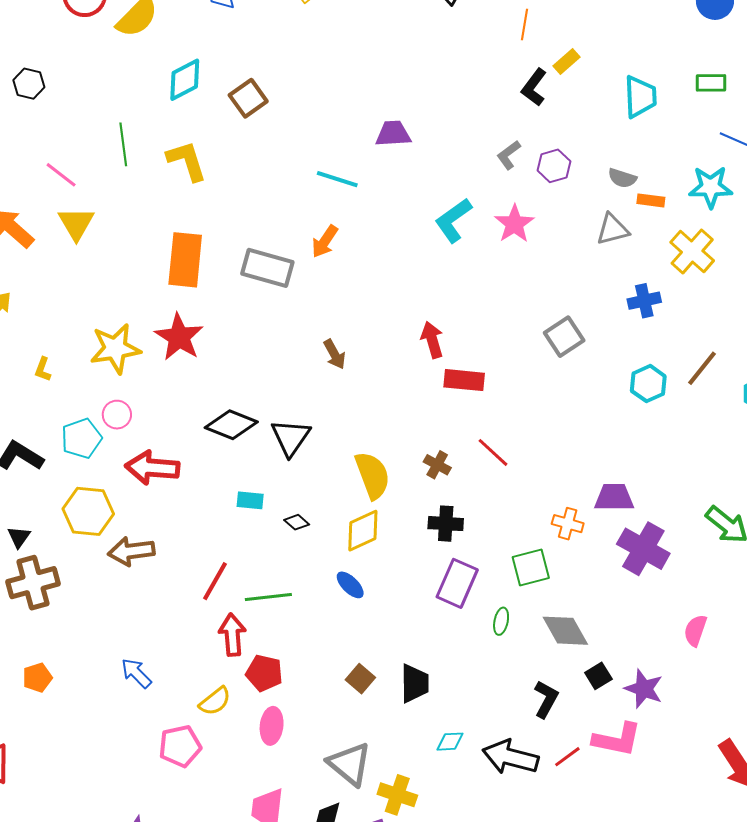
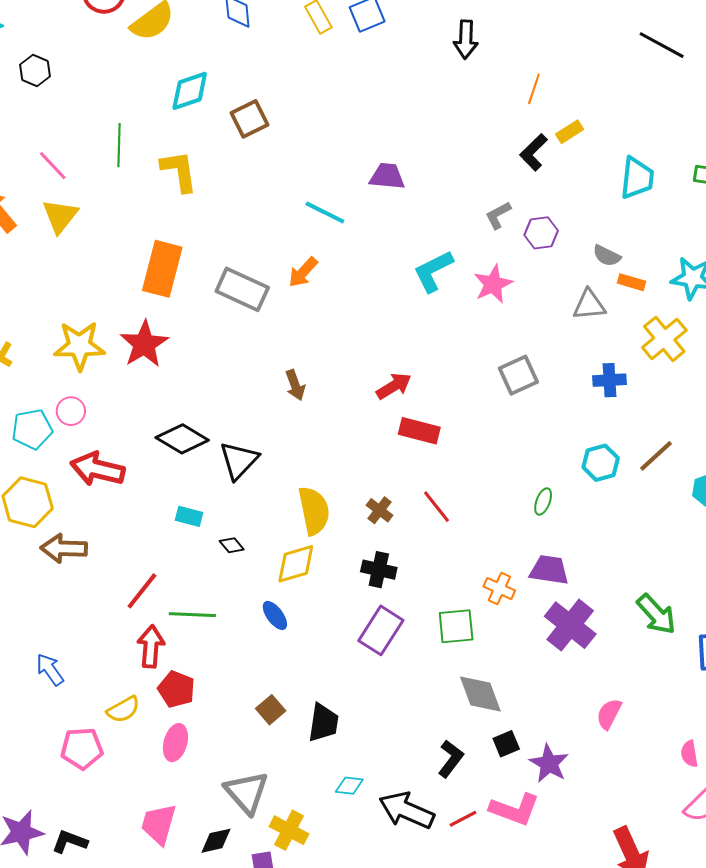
gray square: (564, 337) -> (518, 375), moved
red arrow: (432, 340) -> (394, 386), turned 66
green ellipse: (501, 621) -> (543, 501), moved

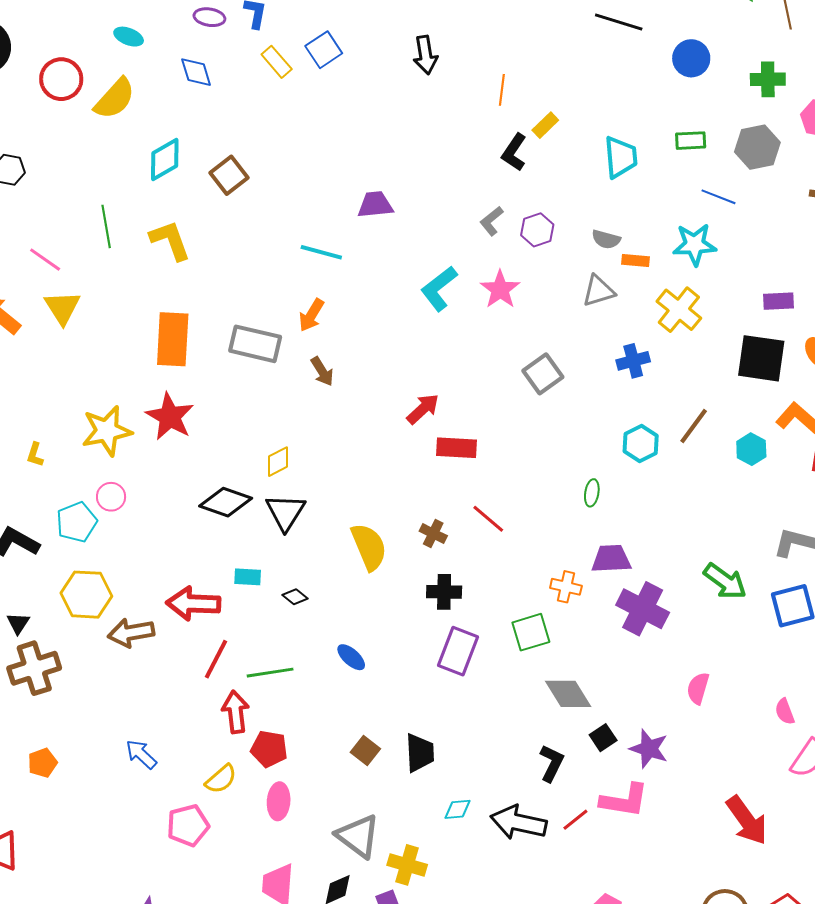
brown arrow: (295, 385) -> (322, 371), moved
red arrow: (98, 469) -> (193, 604), moved
yellow diamond: (296, 564) -> (278, 462), moved, size x0.7

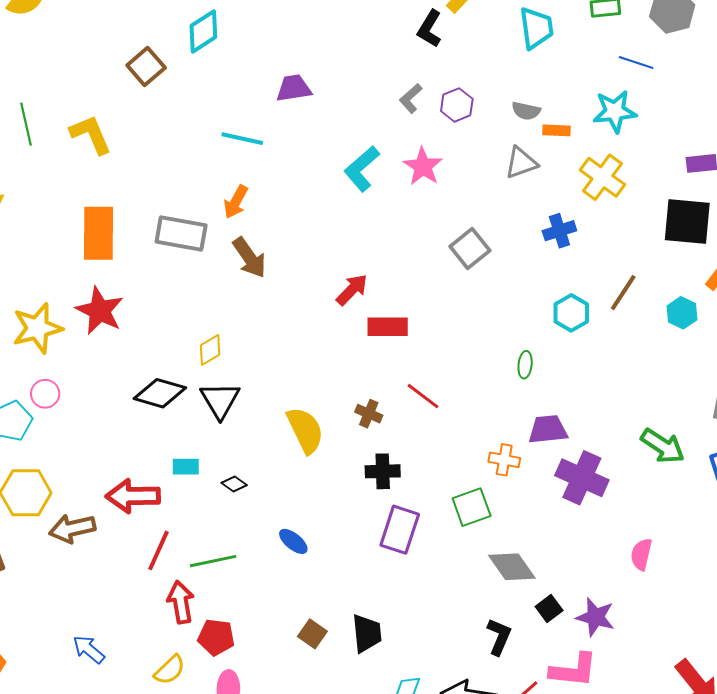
cyan diamond: (165, 159) -> (203, 31), moved
brown arrow: (322, 371) -> (249, 258), size x1.4

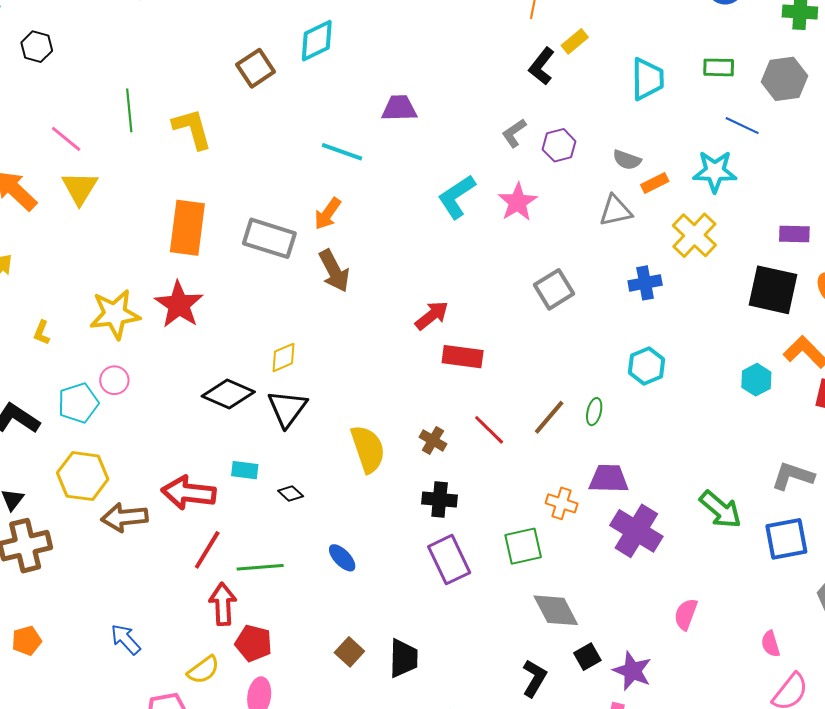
orange rectangle: (557, 130) -> (655, 183), turned -36
brown line: (623, 293) -> (549, 417), moved
purple rectangle: (400, 530) -> (449, 560), turned -51

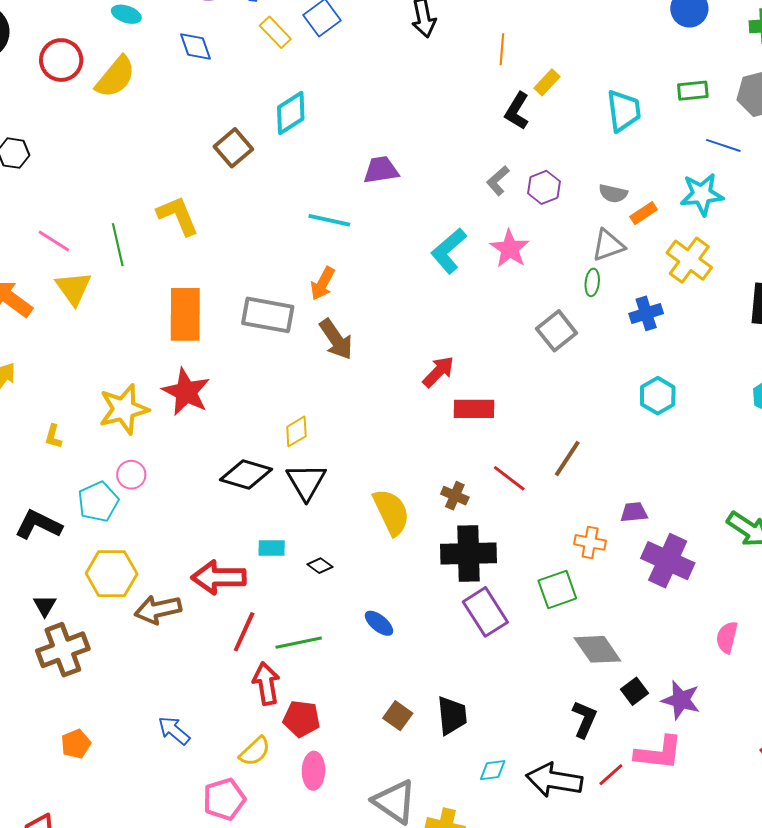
green line: (129, 110) -> (118, 245), moved
green ellipse: (594, 412) -> (592, 282), moved
purple trapezoid: (609, 479) -> (634, 512), size x0.7
black cross: (440, 500) -> (469, 553), size x1.6

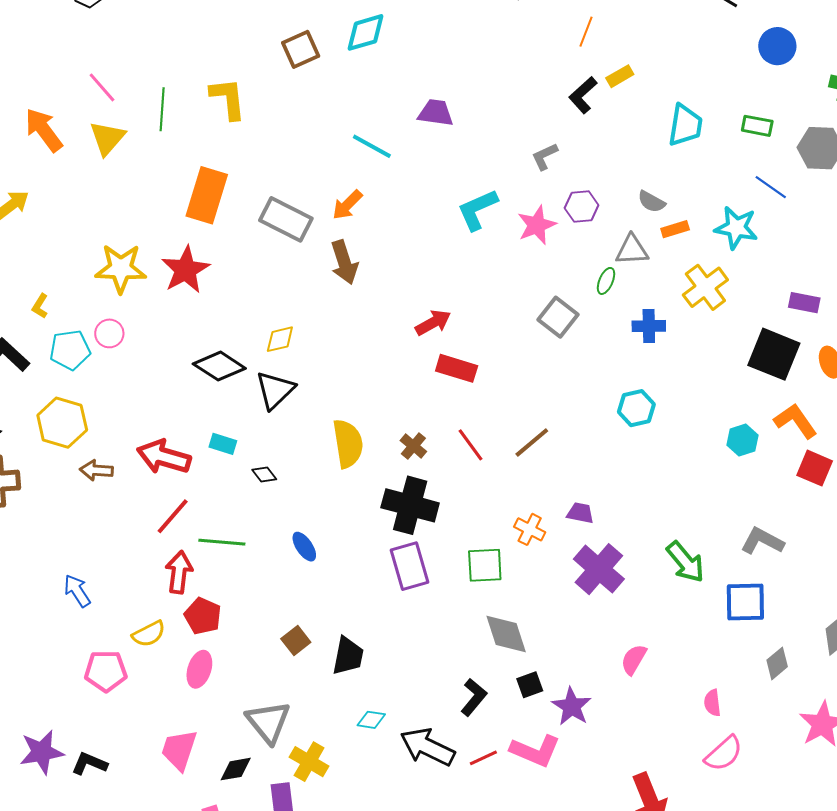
purple hexagon: (544, 187) -> (582, 207), moved
gray square: (557, 331) -> (558, 317), turned -30
yellow L-shape: (53, 436) -> (40, 306), moved
brown arrow: (158, 610) -> (96, 470), size x0.7

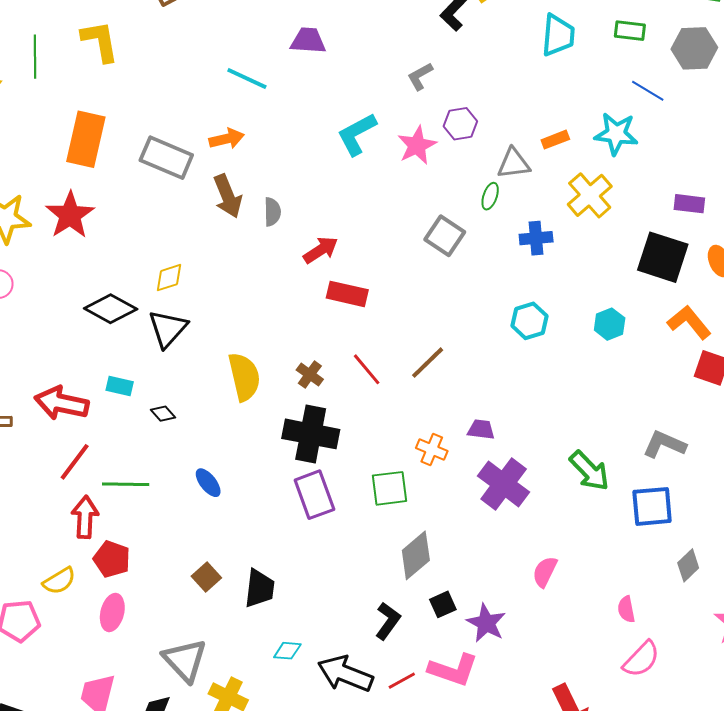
gray semicircle: (651, 202) -> (272, 212), moved, turned -116
orange arrow: (347, 205) -> (227, 139), turned -144
cyan hexagon: (742, 440) -> (610, 324), moved
gray diamond: (506, 634) -> (416, 555), turned 72

